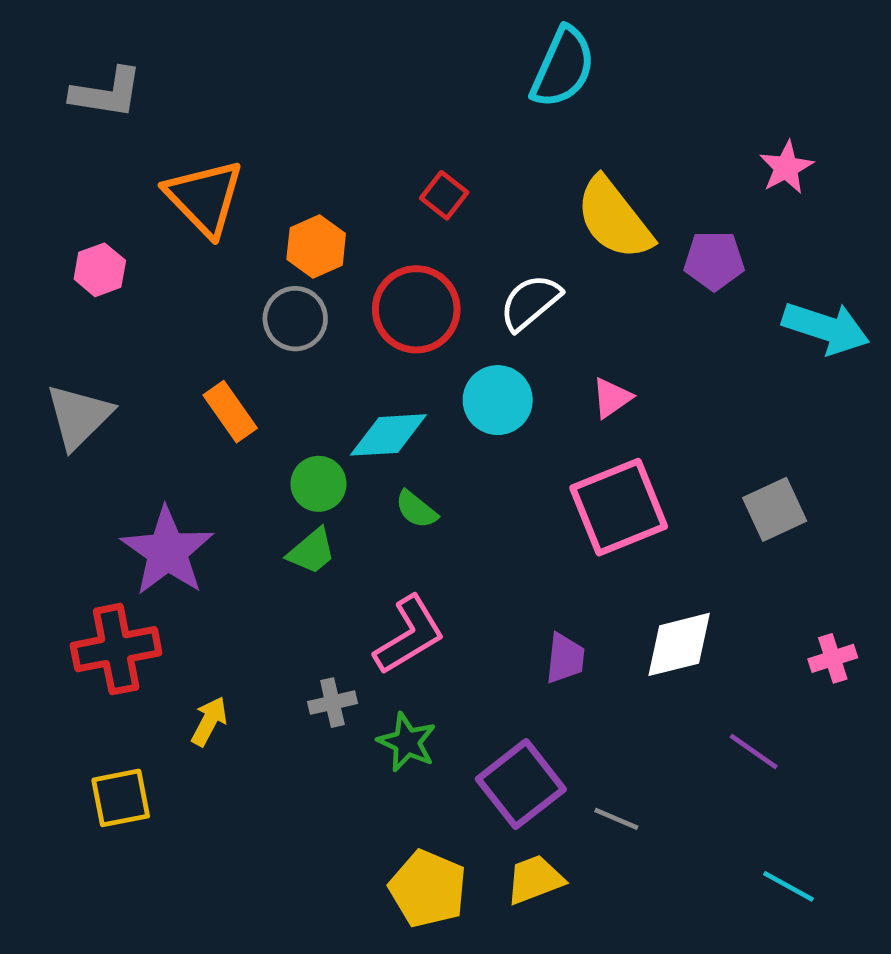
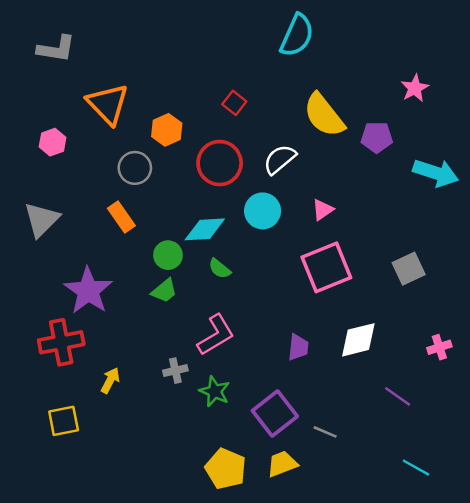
gray circle: (295, 319) -> (135, 168), moved

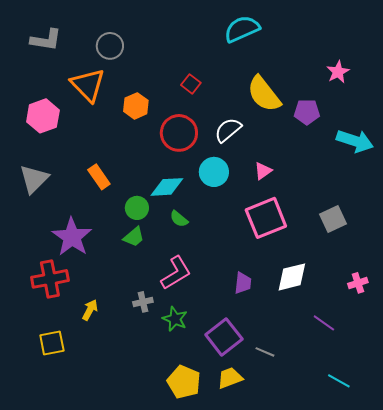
cyan semicircle: (297, 35) -> (242, 29), turned -138
pink hexagon: (53, 142) -> (43, 116), size x1.5
gray circle: (135, 168) -> (110, 46), moved

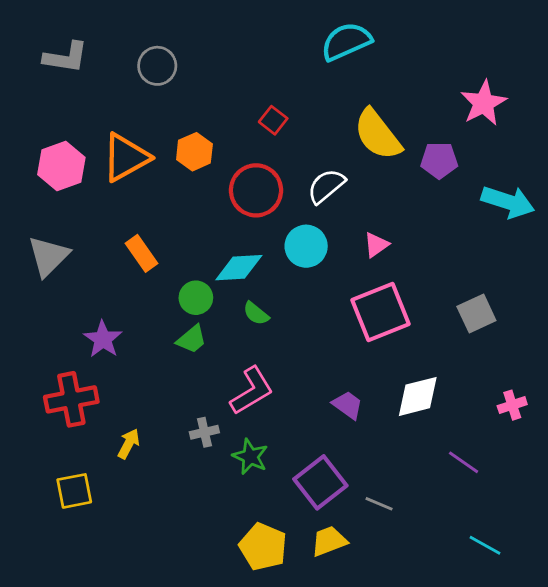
pink star: (338, 72) -> (484, 103), size x1.4
orange triangle: (88, 85) -> (126, 157), moved, turned 45
purple star: (72, 237) -> (103, 339), size x0.7
purple trapezoid: (243, 283) -> (348, 405), turned -60

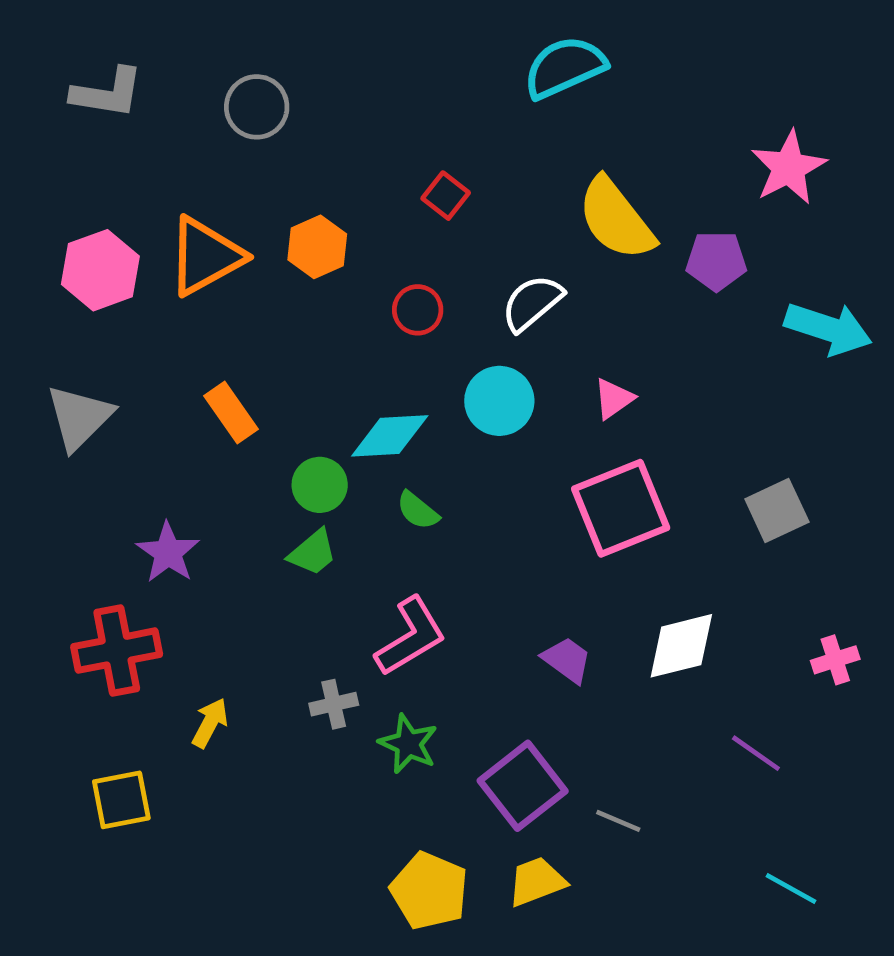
red circle: (256, 190) -> (418, 310), size x0.6

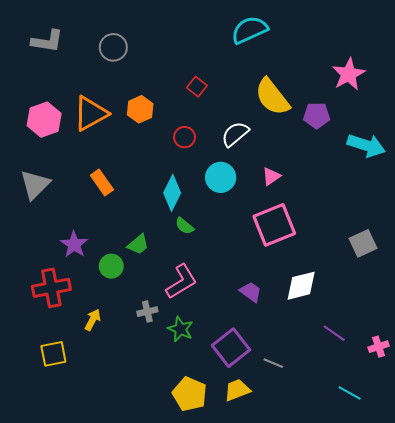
cyan diamond: (390, 436) -> (172, 193), turned -60
green circle: (320, 485) -> (111, 266), moved
gray square: (777, 511) -> (363, 243), moved
pink cross: (835, 660) -> (379, 347), moved

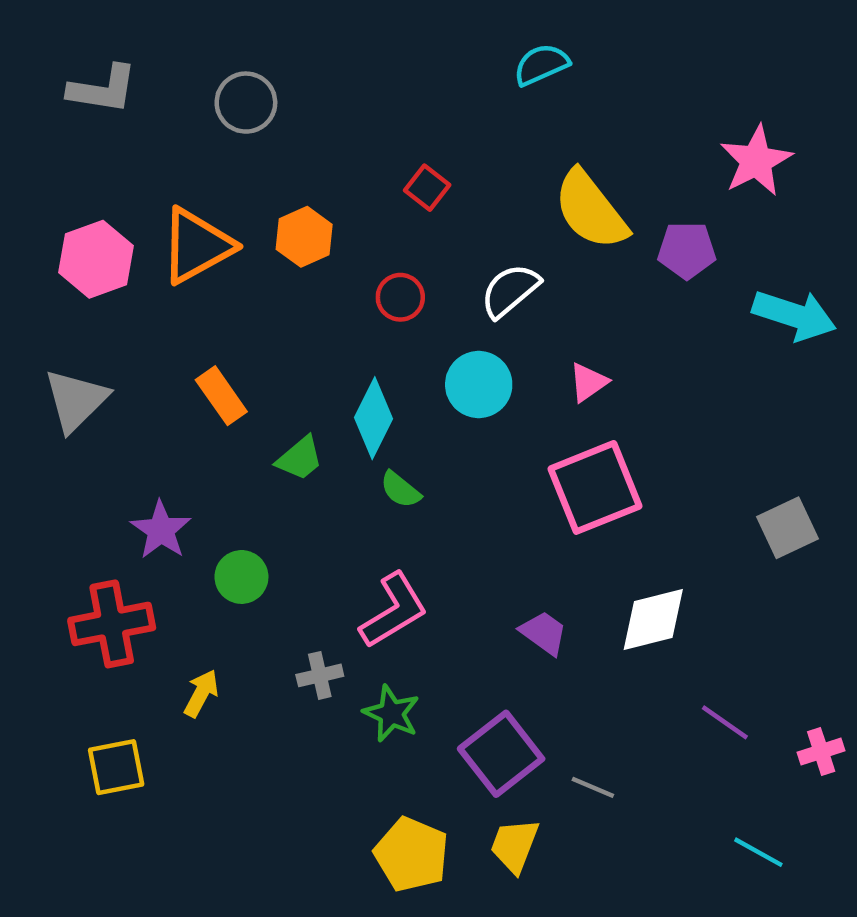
cyan semicircle: (250, 30) -> (541, 65), size x0.7
green trapezoid: (138, 244) -> (300, 458), moved
yellow trapezoid: (237, 390) -> (514, 846), turned -48

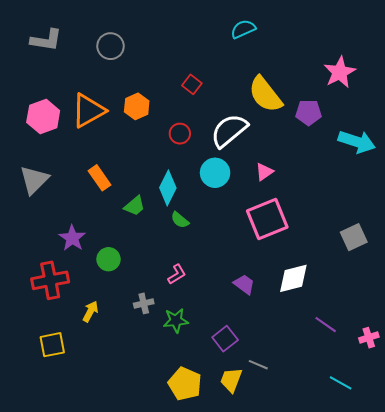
white semicircle: (510, 291) -> (229, 131), size x1.4
pink L-shape: (394, 611) -> (177, 274), size x0.6
green star: (391, 713) -> (176, 321), turned -30
purple square: (501, 754) -> (225, 339), size x0.7
gray line: (593, 787) -> (258, 365), moved

